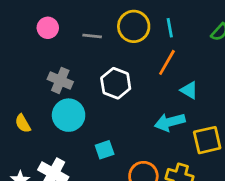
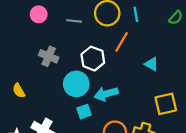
orange line: (167, 62) -> (122, 42), moved
cyan circle: (69, 115) -> (76, 84), moved
cyan arrow: (170, 122) -> (106, 94), moved

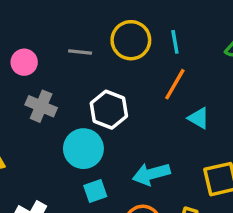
pink circle: (39, 14) -> (24, 62), moved
orange line: (122, 42) -> (175, 84), moved
cyan arrow: (106, 94) -> (151, 174), moved

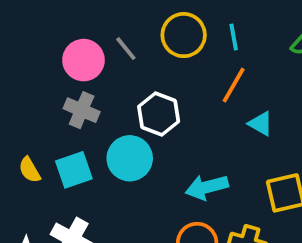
gray line: (80, 52) -> (126, 49), turned 45
pink circle: (24, 62) -> (83, 60), moved, size x1.4
cyan square: (95, 191) -> (74, 170), moved, size x1.4

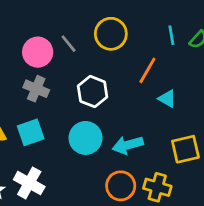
cyan line: (234, 37) -> (171, 35), moved
cyan circle: (130, 158) -> (86, 138), moved

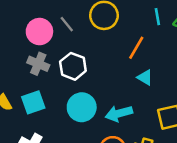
white hexagon: (93, 92) -> (73, 66), moved
cyan triangle: (167, 99) -> (145, 77), moved

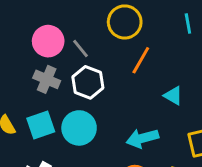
gray line: (67, 24) -> (81, 48), moved
orange line: (136, 48) -> (141, 60), moved
cyan circle: (82, 107) -> (79, 128), moved

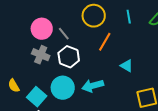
cyan line: (188, 23) -> (129, 17), moved
cyan square: (41, 125) -> (37, 97), moved, turned -30
cyan arrow: (142, 138) -> (93, 86), moved

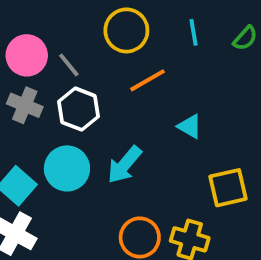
orange line: (105, 42) -> (147, 80), turned 30
cyan arrow: (93, 86) -> (124, 165), turned -35

